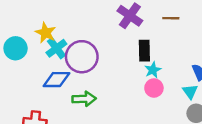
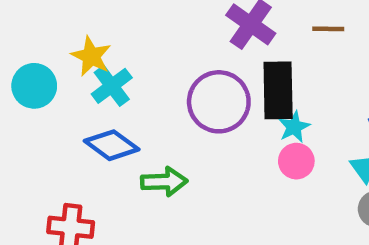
black rectangle: (144, 51) -> (278, 90), size x1.4
purple circle: (82, 57) -> (219, 102), moved
blue diamond: (56, 80) -> (112, 145), turned 36

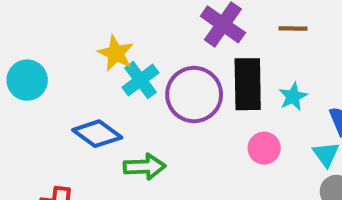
yellow star: (91, 56) -> (116, 53), moved
cyan cross: (112, 86) -> (140, 80), moved
cyan star: (294, 127) -> (293, 97), moved

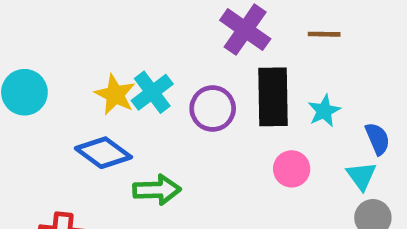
yellow star: (116, 53) -> (115, 95), moved
purple circle: (194, 94) -> (213, 109), size x0.7

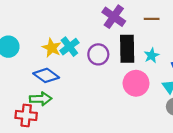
pink circle: (292, 169) -> (136, 83), size x1.5
green arrow: (157, 190) -> (41, 99), moved

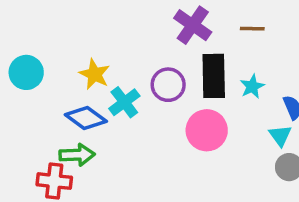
cyan cross: (69, 47) -> (124, 102), moved
pink circle: (136, 83) -> (207, 130), moved

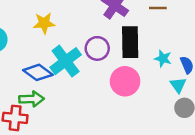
yellow star: (95, 74) -> (44, 23), moved, turned -30
cyan star: (252, 86) -> (163, 59), moved, turned -30
cyan cross: (124, 102) -> (66, 61), size x1.4

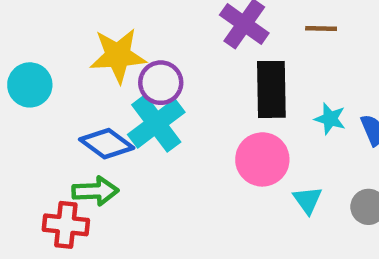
yellow star: (44, 23) -> (118, 56), size x1.4
purple circle: (97, 48) -> (161, 83), moved
cyan triangle: (178, 85) -> (307, 200), moved

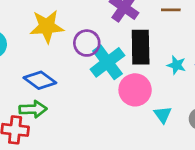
purple circle: (161, 83) -> (87, 43), moved
cyan cross: (156, 123) -> (107, 62), moved

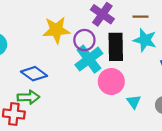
yellow star: (47, 26) -> (56, 30), moved
purple circle: (87, 43) -> (84, 40), moved
cyan star: (176, 65) -> (145, 40), moved, size x1.5

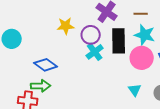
yellow star: (56, 30) -> (66, 26), size x0.7
cyan cross: (89, 59) -> (95, 52), size x0.7
pink circle: (111, 82) -> (142, 58), moved

